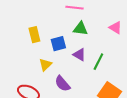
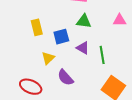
pink triangle: (115, 28) -> (120, 20), turned -32
green line: (98, 62) -> (102, 55), turned -36

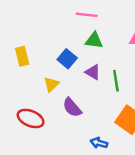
yellow rectangle: (37, 27) -> (22, 56), moved
blue square: (61, 37) -> (67, 59), turned -35

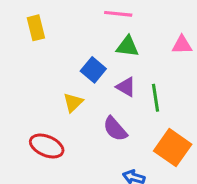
yellow rectangle: (22, 56) -> (36, 28), moved
purple semicircle: (72, 108) -> (115, 129), moved

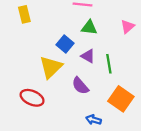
pink triangle: (182, 45) -> (128, 26), turned -40
yellow triangle: (73, 102) -> (51, 67), size x1.6

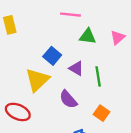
green triangle: (89, 28) -> (88, 36), moved
orange square: (121, 99) -> (101, 113), moved, size x0.6

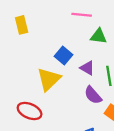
purple semicircle: (68, 99) -> (93, 95), moved

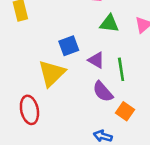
blue square: (63, 55) -> (69, 46), turned 30
red ellipse: (30, 111) -> (29, 110), turned 55

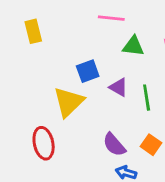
purple semicircle: (103, 92) -> (114, 145), moved

